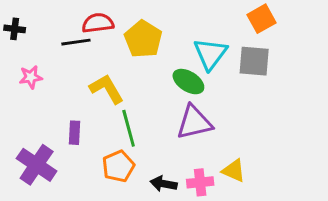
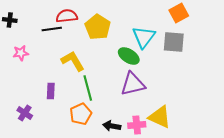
purple cross: (37, 165) -> (25, 113), size x0.6
yellow triangle: (234, 171) -> (160, 117), size x1.4

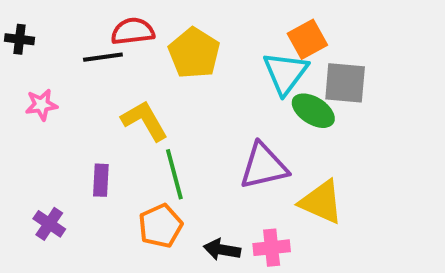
orange square: (179, 13) -> (307, 39), moved
green ellipse: (129, 56) -> (313, 111), moved
yellow triangle: (160, 117) -> (321, 202), moved

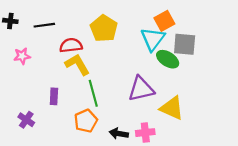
red semicircle: (133, 31) -> (71, 45), moved
black line: (103, 57) -> (44, 25), moved

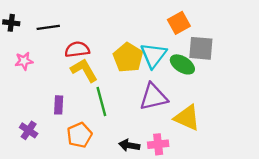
yellow pentagon: (104, 28) -> (128, 58), moved
cyan triangle: (153, 39) -> (153, 55), moved
orange pentagon: (86, 121) -> (79, 135), moved

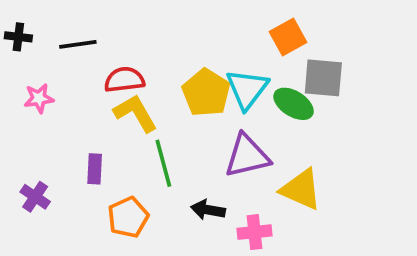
purple cross: (29, 130) -> (35, 197), moved
black arrow: (129, 145) -> (208, 210), moved

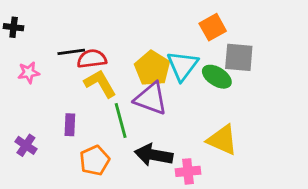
black line: (78, 44) -> (71, 52), moved
purple triangle: (247, 156) -> (151, 99), moved, turned 33
black arrow: (208, 210) -> (154, 155), size x1.5

